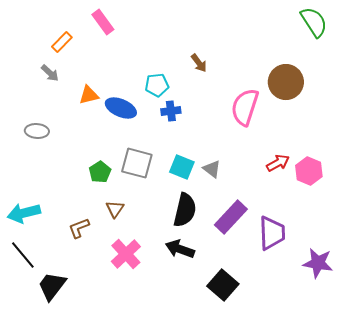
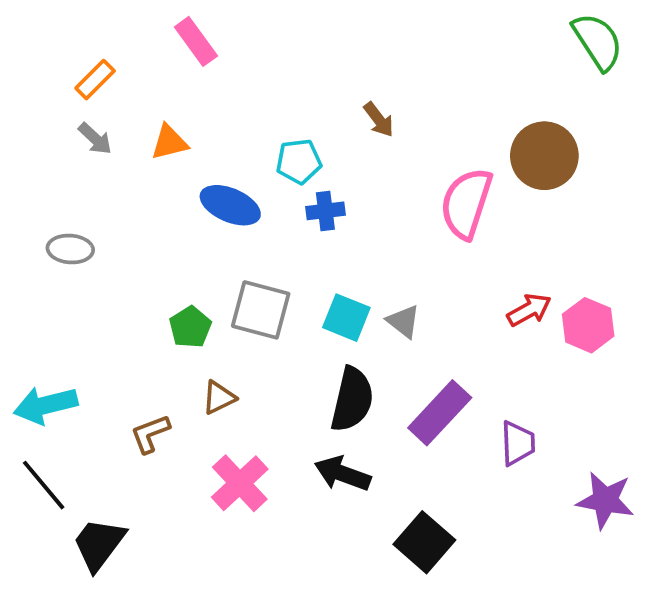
orange rectangle: (62, 42) -> (95, 80), moved
orange triangle: (89, 95) -> (169, 142), moved
brown triangle: (115, 209) -> (219, 398), turned 30
purple trapezoid: (272, 233) -> (518, 443), size x0.7

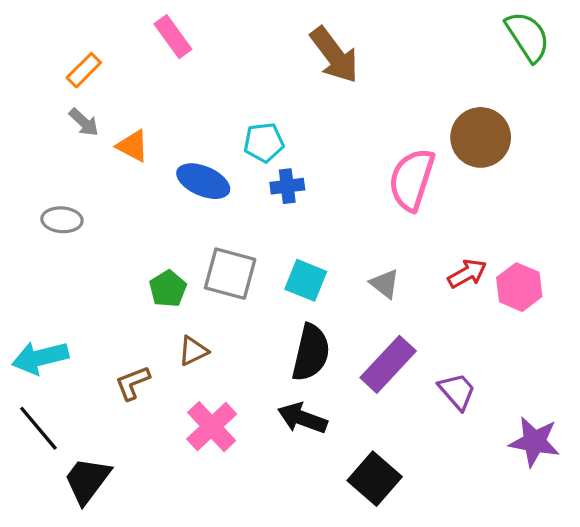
brown arrow: (379, 120) -> (334, 55), moved, size x1.8
orange triangle: (169, 142) -> (133, 146), moved, turned 42
gray triangle: (403, 321) -> (385, 284), moved
purple trapezoid: (518, 443) -> (457, 391), turned -39

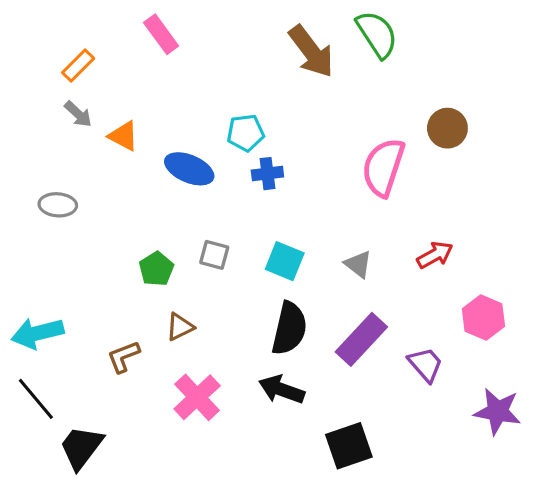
green semicircle: (528, 37) -> (377, 34), moved
brown circle: (481, 137) -> (447, 128), size x0.7
gray square: (230, 274) -> (214, 255), size x0.6
pink hexagon: (519, 287) -> (483, 317), moved
black square: (375, 479) -> (349, 446), turned 30

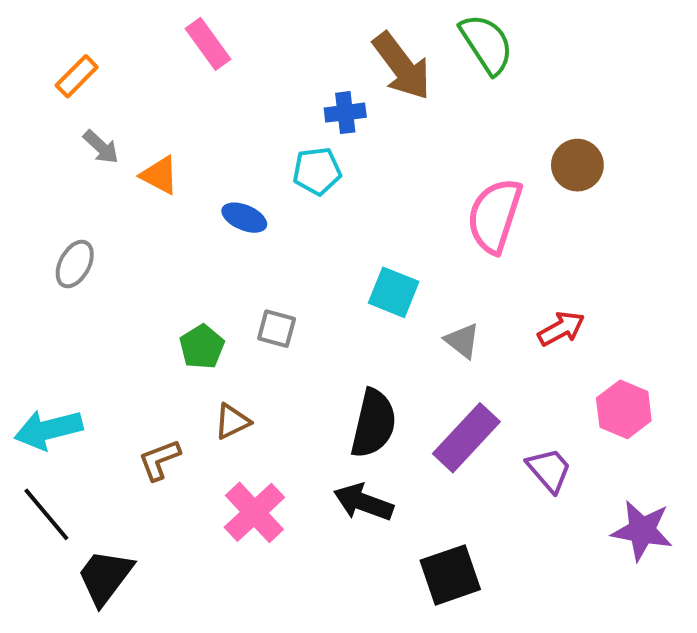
orange rectangle: (78, 66) -> (77, 76), moved
blue ellipse: (189, 169) -> (244, 218), size x0.7
blue cross: (267, 174) -> (345, 113), moved
gray ellipse: (58, 205) -> (75, 264), turned -66
cyan square: (285, 261) -> (394, 292), moved

